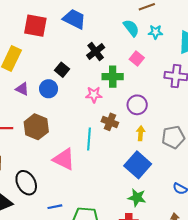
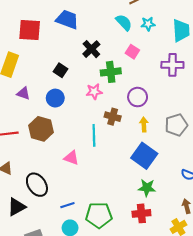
blue circle: (49, 89) -> (55, 98), moved
pink triangle: (64, 159) -> (71, 158), size x0.7

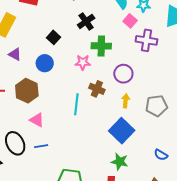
pink square: (132, 52) -> (130, 21), moved
purple cross: (172, 65) -> (146, 40), moved
pink triangle: (71, 158) -> (37, 120), moved
blue line: (67, 205) -> (41, 146), moved

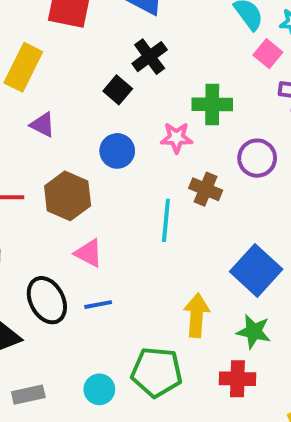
black cross: (86, 21) -> (150, 57), moved
blue circle: (45, 63) -> (117, 151), moved
yellow arrow: (126, 101) -> (197, 315), moved, size x1.5

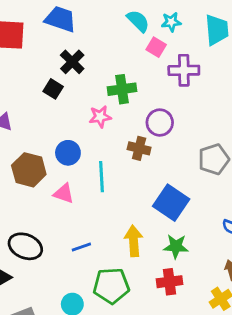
blue circle: (117, 151) -> (68, 153), moved
brown cross: (206, 189) -> (139, 148), moved
pink triangle: (89, 253) -> (64, 194), moved
black ellipse: (47, 300) -> (25, 246), turned -32
blue line: (98, 305) -> (81, 247), moved

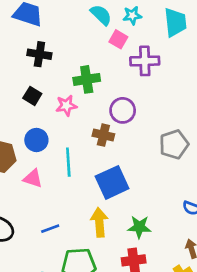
black cross: (72, 62) -> (39, 54), turned -35
black square: (53, 89) -> (32, 96), moved
blue square: (171, 203) -> (112, 182), moved, turned 32

